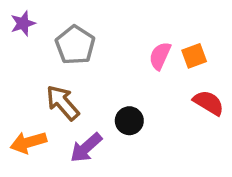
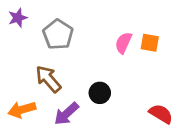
orange square: (194, 56) -> (150, 43), turned 30
red semicircle: (209, 103) -> (161, 114), moved

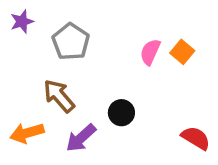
orange square: (150, 43) -> (182, 52), turned 30

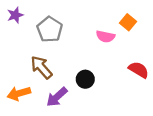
pink semicircle: (150, 52) -> (105, 37), turned -102
orange square: (182, 52) -> (128, 22), moved
red semicircle: (196, 138) -> (139, 70), moved

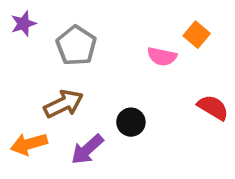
brown arrow: (41, 67) -> (64, 104), turned 105

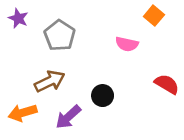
purple star: (23, 24) -> (18, 18), turned -30
orange square: (197, 35) -> (154, 16), moved

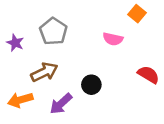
purple star: (18, 18) -> (15, 43), moved

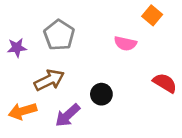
purple star: (15, 43) -> (17, 48), turned -30

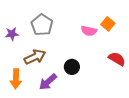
orange square: (152, 15) -> (108, 24), moved
orange arrow: (22, 111) -> (16, 79), turned -72

